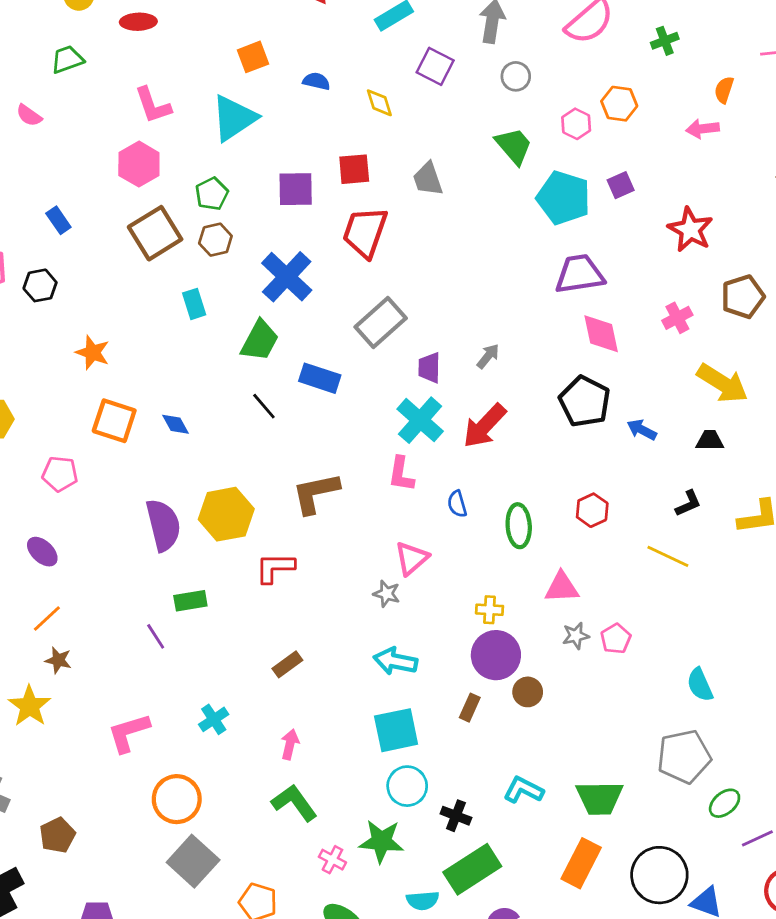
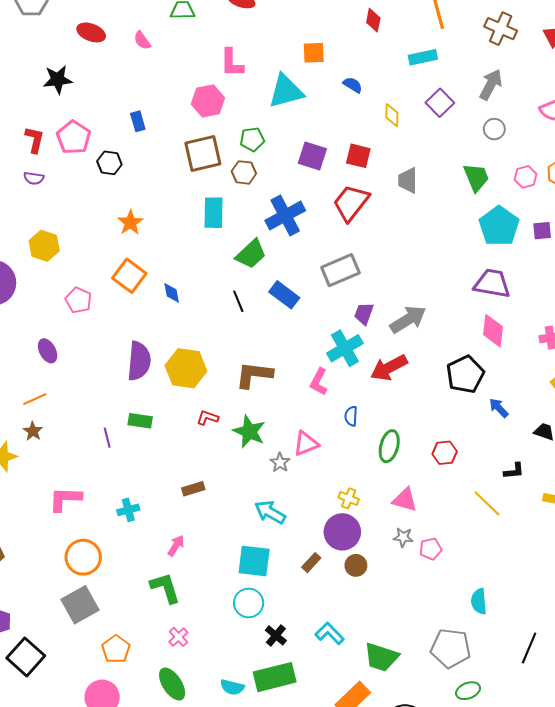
cyan rectangle: (194, 304) -> (213, 213), size x1.4
gray arrow: (488, 356) -> (408, 319), size x1.8
red L-shape: (275, 568) -> (208, 418), size x0.7
green star: (381, 841) -> (249, 432), moved

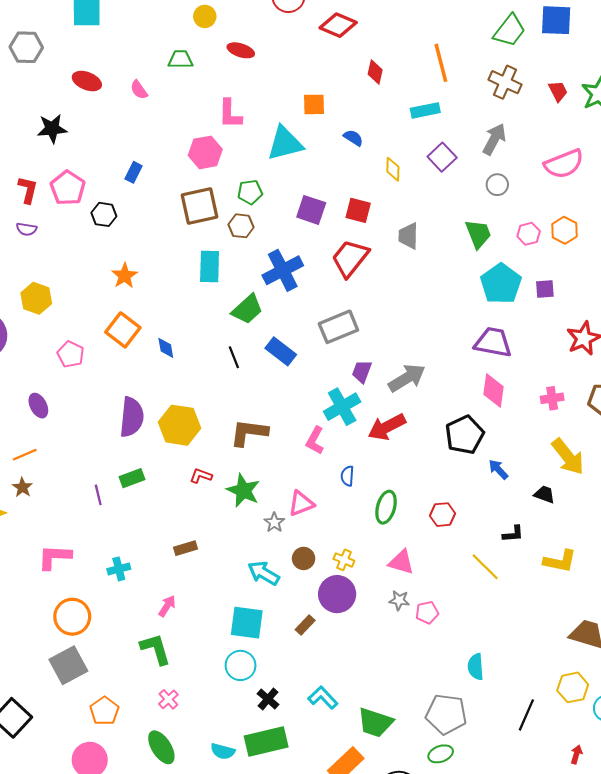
blue rectangle: (138, 121) -> (133, 172), turned 42
green rectangle: (140, 421) -> (132, 478), turned -30
brown circle: (356, 565) -> (304, 558), moved
green ellipse: (468, 691) -> (441, 754), moved

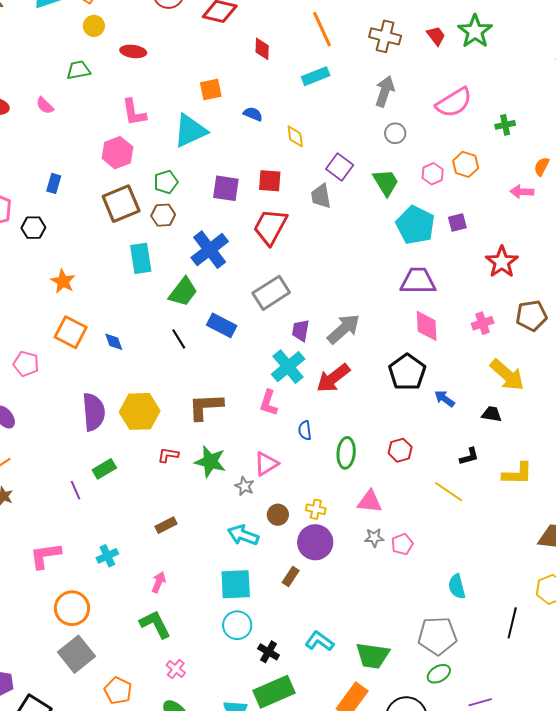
purple square: (442, 157) -> (340, 167), moved

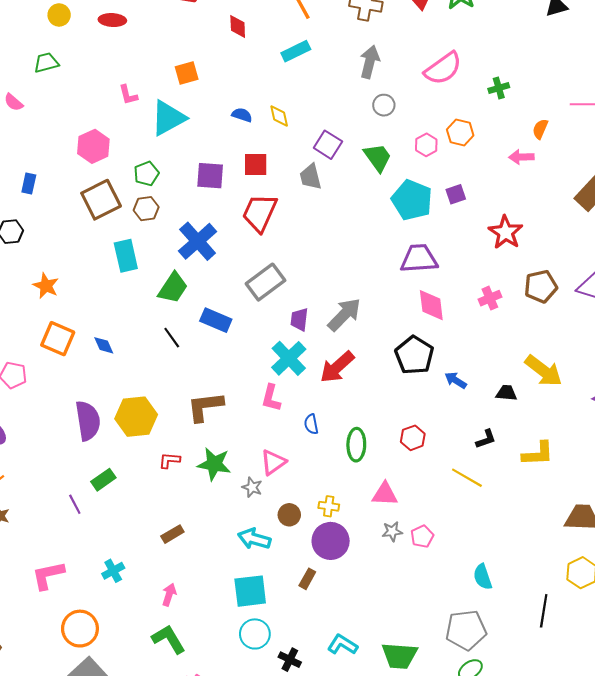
red ellipse: (133, 51) -> (112, 20), moved
pink L-shape: (134, 112) -> (128, 95), moved, size x0.7
blue semicircle: (253, 114) -> (242, 115), moved
yellow arrow: (507, 375) -> (544, 371), moved

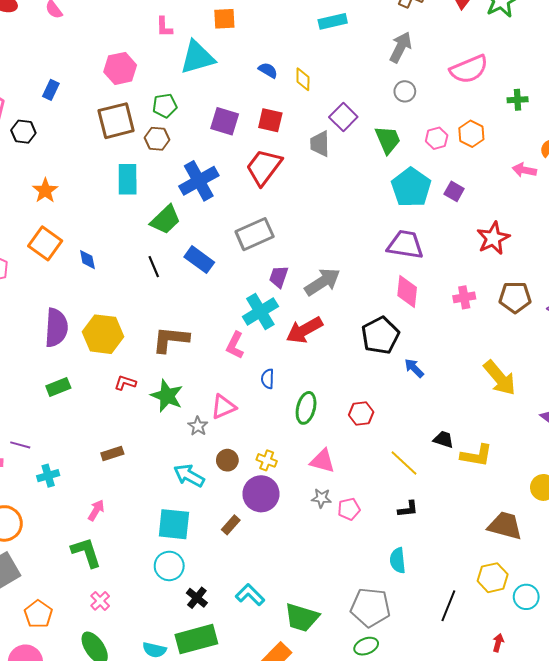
purple square: (456, 194) -> (454, 191), turned 36
black trapezoid: (506, 393) -> (443, 439), moved
black L-shape: (486, 439) -> (408, 509), moved
purple line: (75, 504) -> (20, 445), moved, turned -60

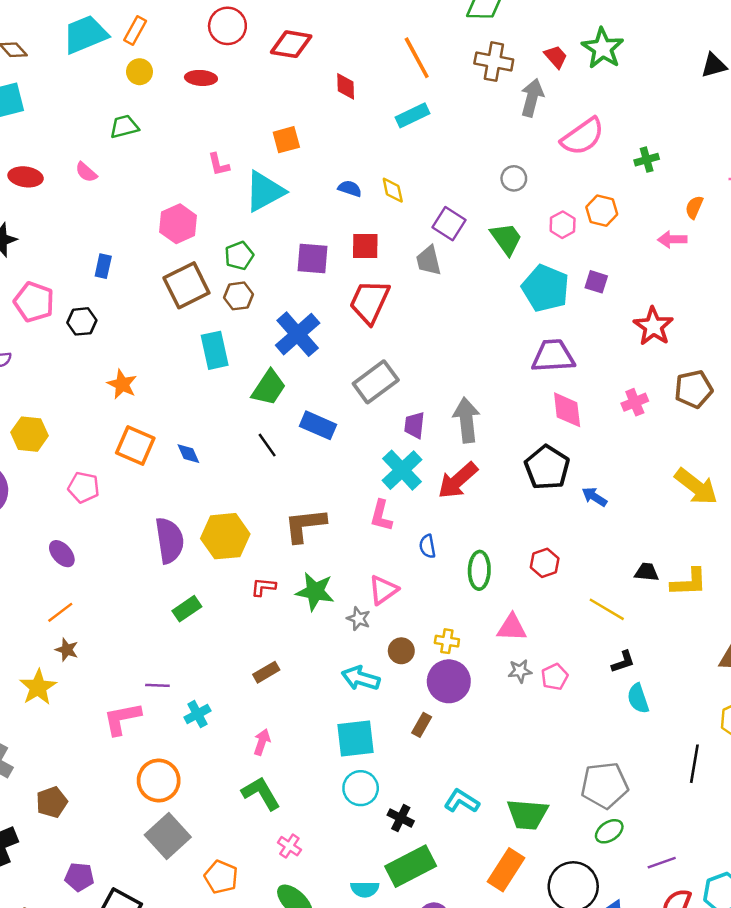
gray arrow: (401, 47) -> (532, 98), moved
gray arrow: (322, 282) -> (467, 420), turned -51
cyan semicircle: (398, 560) -> (638, 698), moved

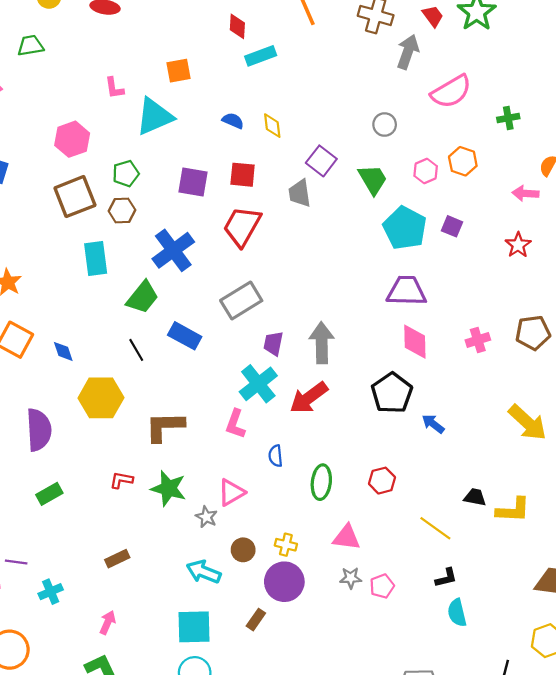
cyan rectangle: (413, 115) -> (261, 56), moved
red star: (653, 326) -> (518, 245), moved, size x0.7
yellow hexagon: (225, 536) -> (101, 398), moved

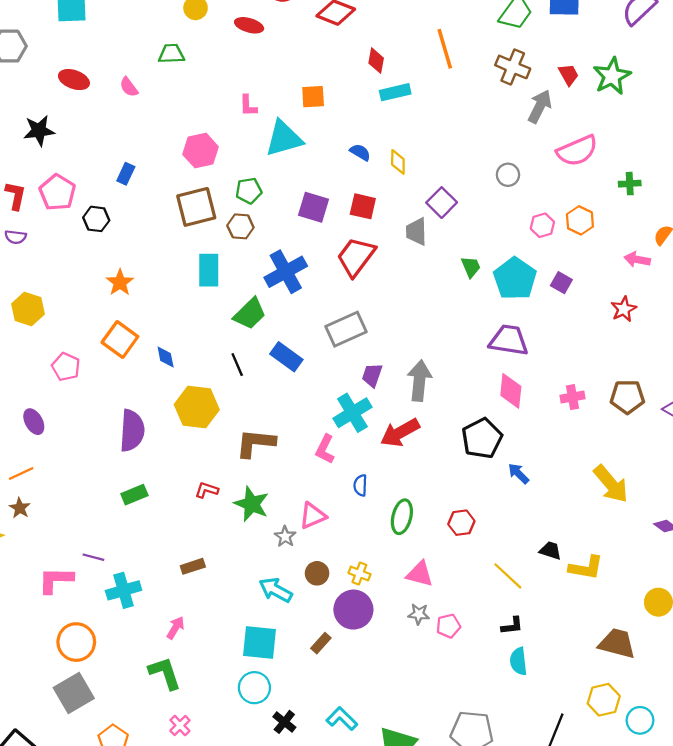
green trapezoid: (373, 179) -> (471, 267), moved, size x0.7
cyan cross: (51, 592) -> (124, 590), size x1.4

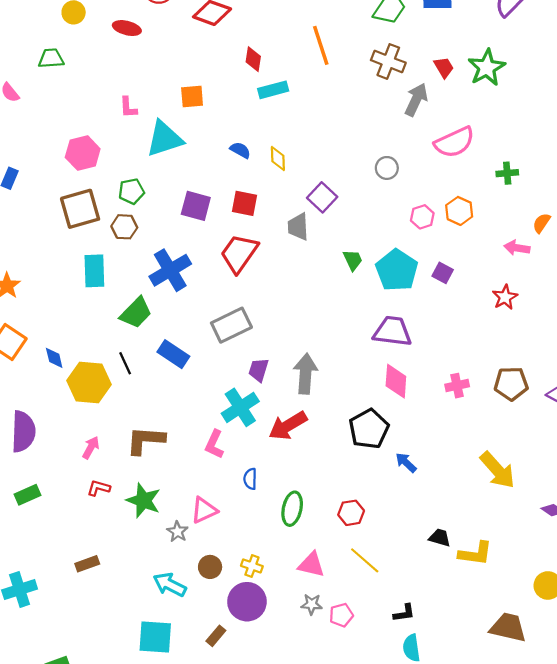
yellow hexagon: (197, 407) -> (89, 382), moved
yellow line: (508, 576) -> (365, 560), moved
pink arrow: (175, 628) -> (91, 448), moved

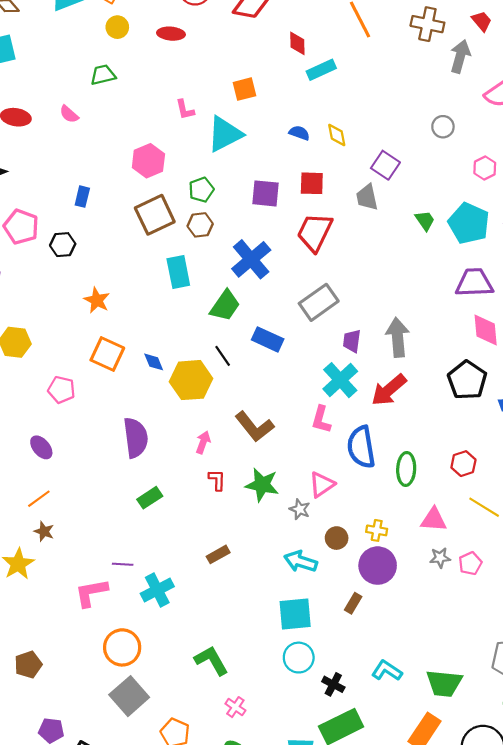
brown L-shape: (145, 440) -> (254, 427), turned -123
blue semicircle: (250, 479) -> (361, 447), size x2.0
red L-shape: (99, 488) -> (217, 480), turned 85

